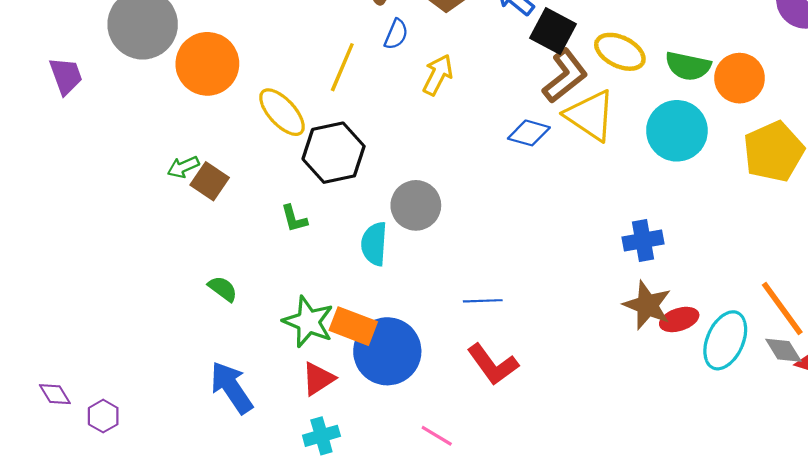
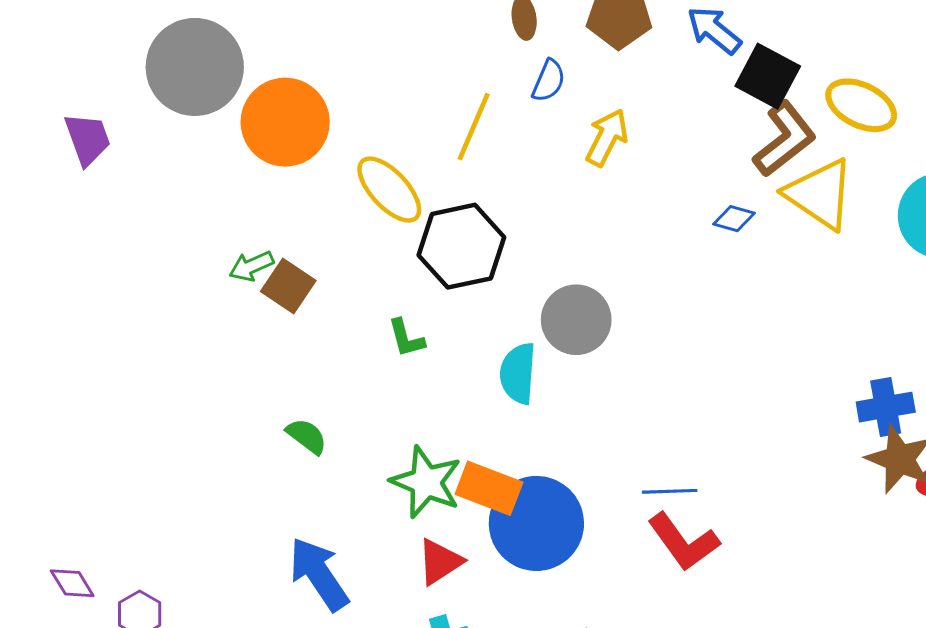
blue diamond: (529, 133) -> (734, 219), size x0.7
blue cross: (643, 240) -> (886, 407), moved
blue line: (483, 301) -> (670, 491), moved

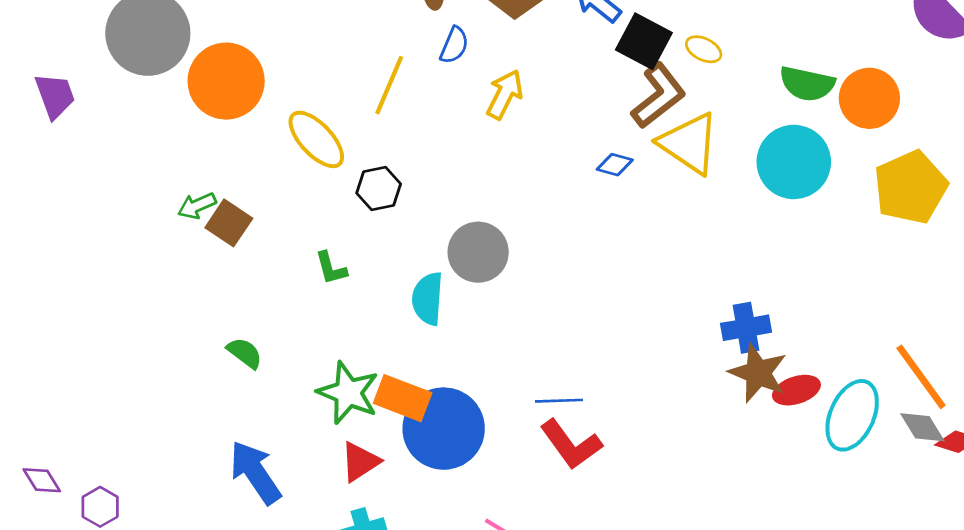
yellow ellipse: (861, 105) -> (704, 49), moved, size x0.6
black hexagon: (461, 246) -> (379, 188), size x0.6

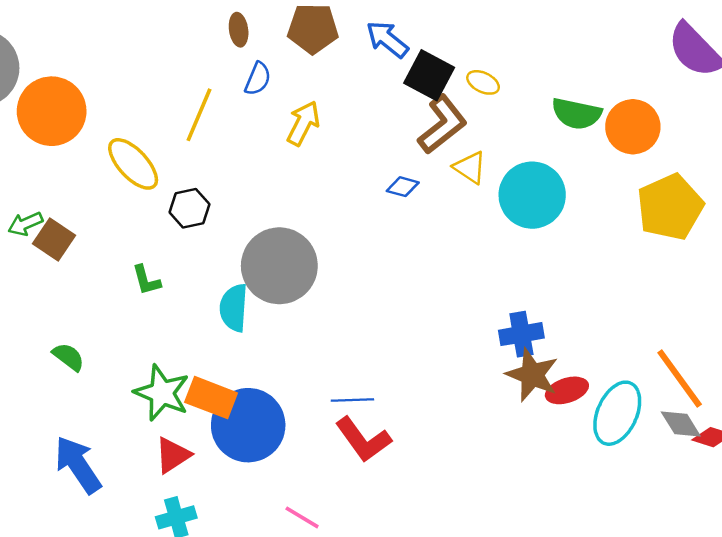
yellow triangle: (689, 143) -> (470, 168), size x0.6
cyan circle: (794, 162) -> (532, 195), moved
gray circle: (478, 252) -> (279, 266), size x1.4

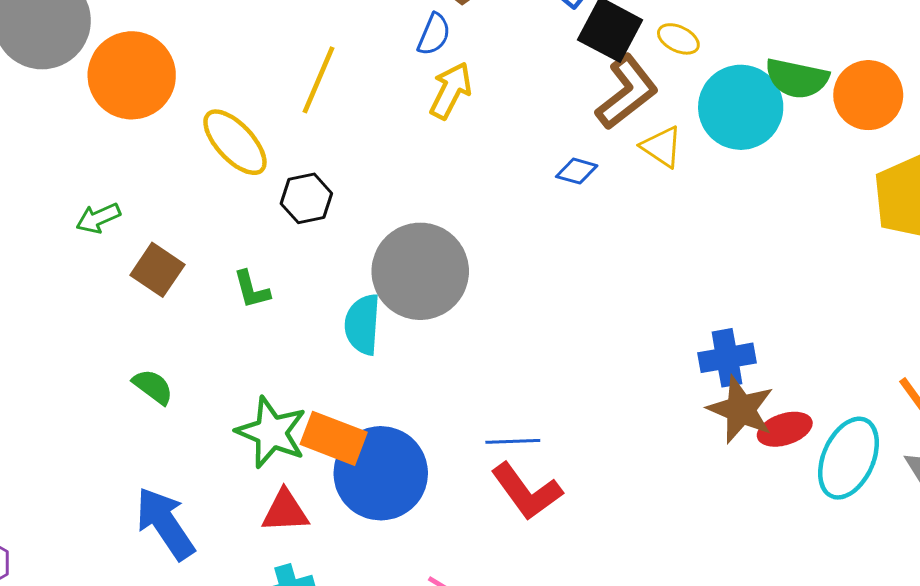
blue semicircle: (258, 79) -> (434, 34), moved
cyan circle: (532, 195) -> (741, 107), moved
brown square: (54, 239) -> (157, 270), moved
red triangle: (173, 455) -> (285, 511), turned 30

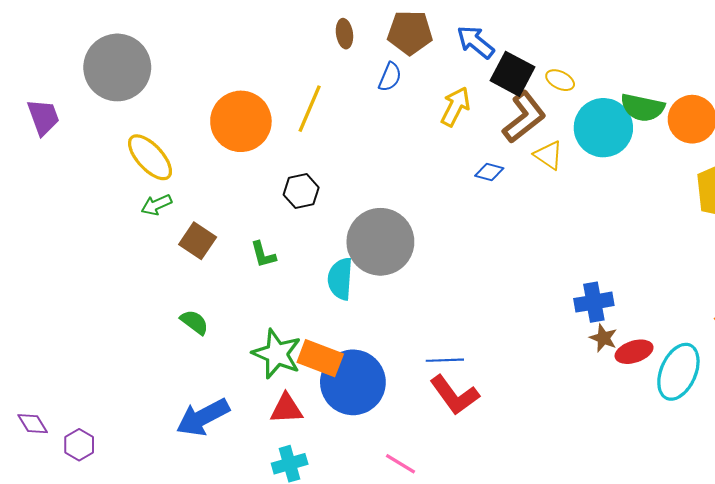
orange circle: (132, 75) -> (241, 121), moved
yellow arrow: (451, 91) -> (455, 107), moved
yellow ellipse: (235, 142) -> (150, 157), moved
brown star: (741, 409) -> (603, 338), size x0.6
blue arrow: (165, 523) -> (203, 417), turned -84

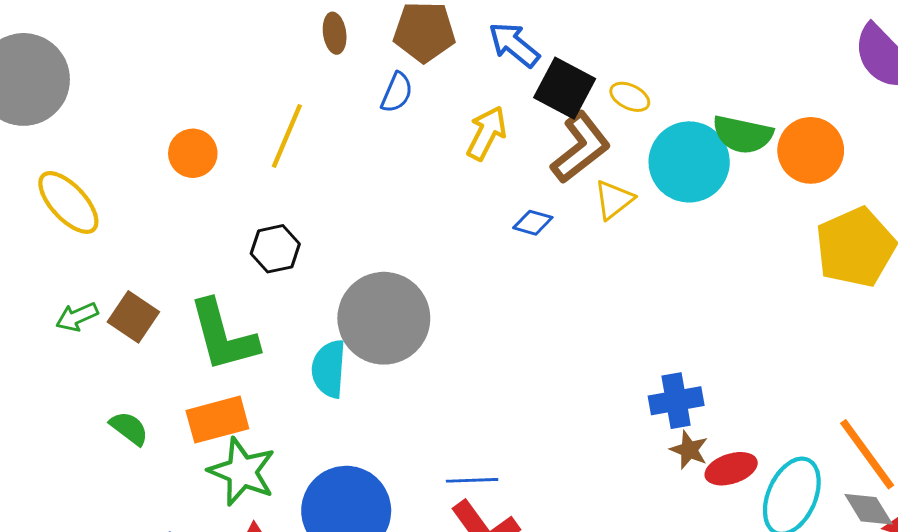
orange circle: (241, 121) -> (193, 153), size x0.6
yellow triangle: (548, 155) -> (614, 200), turned 48
green arrow: (156, 205) -> (77, 317), moved
green L-shape: (263, 254) -> (223, 336), size x2.0
orange rectangle: (320, 358) -> (217, 420), moved, turned -36

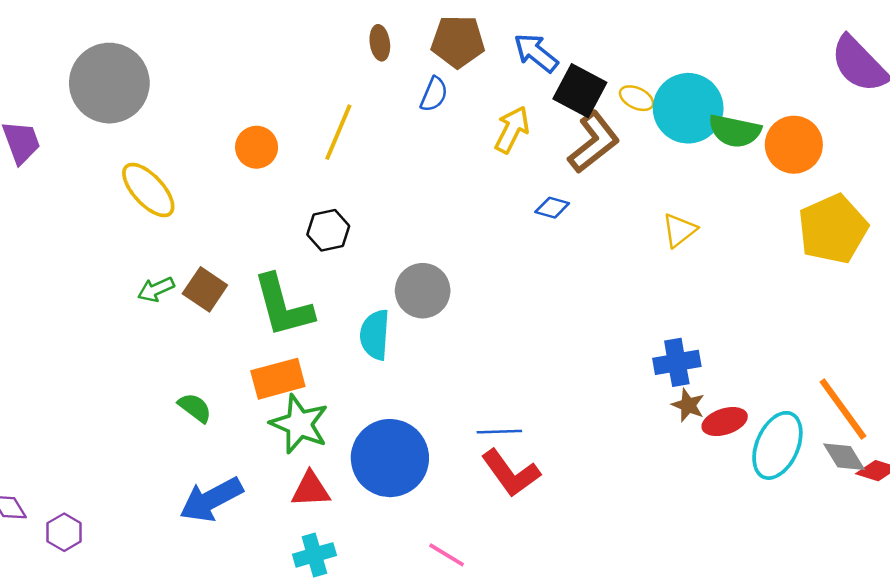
cyan circle: (689, 162) -> (688, 108), moved
yellow triangle: (614, 200) -> (679, 230), moved
gray circle: (384, 318) -> (423, 291), size x0.7
green semicircle: (129, 428) -> (195, 408), moved

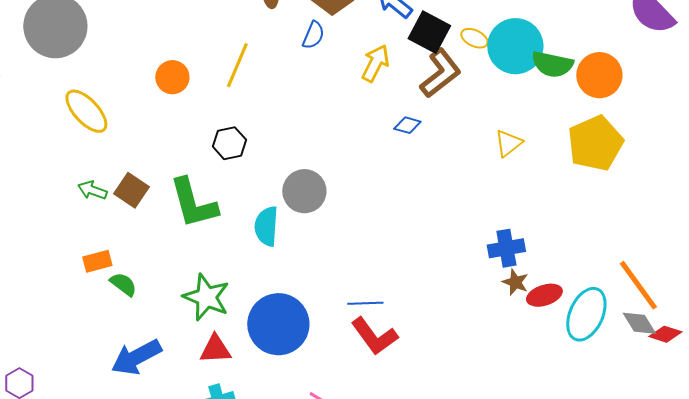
yellow pentagon: (833, 229) -> (595, 143), moved
green arrow: (156, 289) -> (92, 190), turned 44
orange rectangle: (278, 379) -> (97, 261), moved, size x0.7

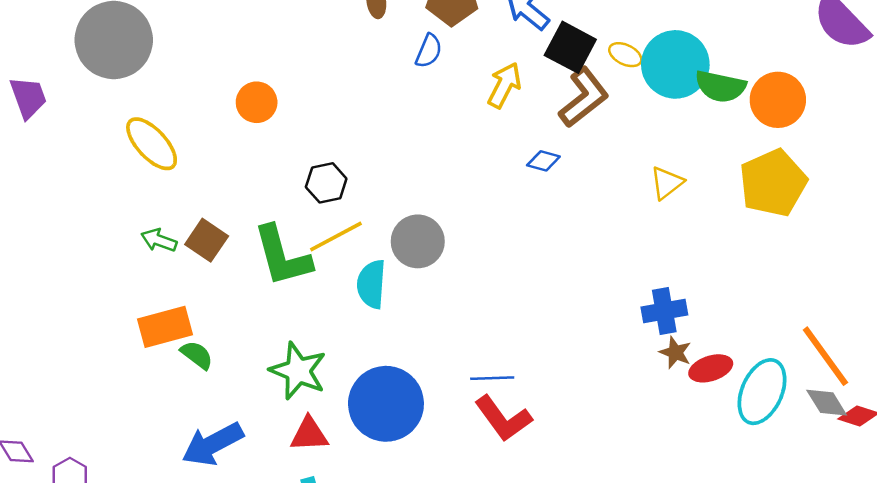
yellow line: (237, 65) -> (336, 237), moved, turned 39
orange rectangle: (97, 261) -> (165, 327), size x1.5

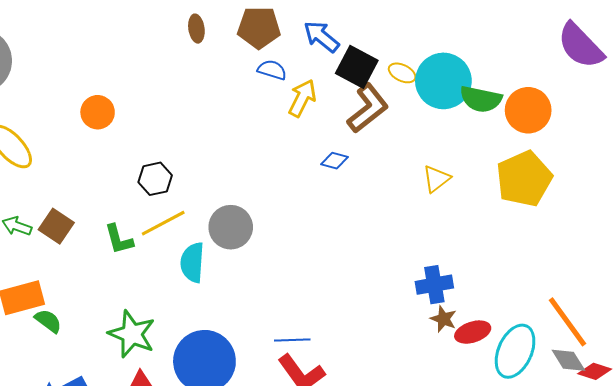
blue semicircle: (429, 51) -> (272, 70), moved, turned -96
green L-shape: (282, 256) -> (119, 239), size x0.6

